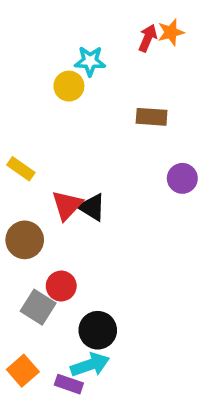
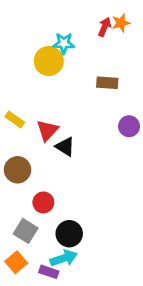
yellow circle: (69, 86) -> (49, 61), size x1.4
red triangle: (67, 205) -> (47, 130), moved
gray square: (38, 307) -> (26, 231), moved

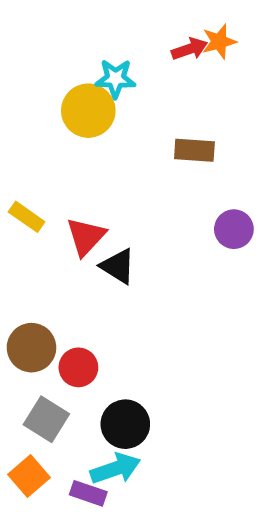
red arrow: (105, 27) -> (189, 49), turned 48
brown circle: (18, 170) -> (31, 348), moved

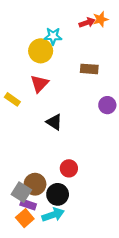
red triangle: (86, 237) -> (39, 84), moved
brown circle: (31, 348) -> (35, 184), moved
red circle: (78, 367) -> (69, 168), moved
orange square: (29, 476) -> (25, 218), moved
purple rectangle: (88, 493) -> (28, 205), moved

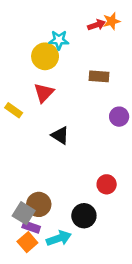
red circle: (69, 168) -> (107, 184), moved
black circle: (58, 194) -> (84, 216), moved

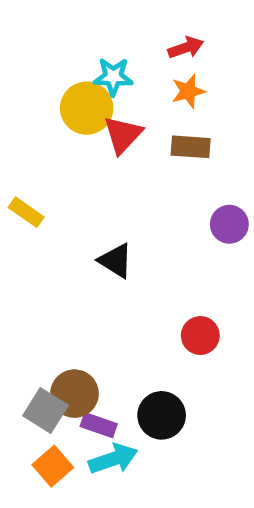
orange star: (112, 21) -> (188, 91), moved
red triangle: (44, 93) -> (123, 135), moved
red circle: (107, 184) -> (200, 336), moved
purple rectangle: (31, 227) -> (99, 425), moved

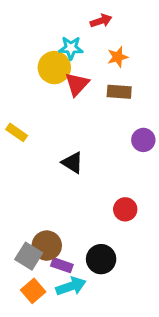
red arrow: (186, 48) -> (101, 21), moved

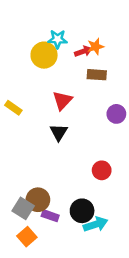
red arrow: (101, 21) -> (83, 51), moved
red triangle: (77, 84) -> (62, 100), moved
black triangle: (72, 163) -> (59, 132), turned 30
cyan arrow: (71, 286) -> (96, 224), moved

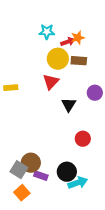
yellow circle: (44, 55) -> (58, 59), moved
yellow rectangle: (13, 108) -> (11, 88), turned -40
black triangle: (59, 132) -> (69, 105), moved

